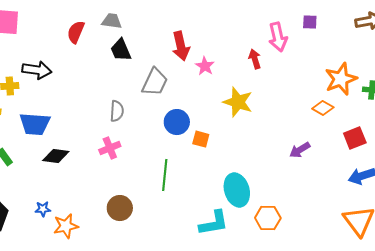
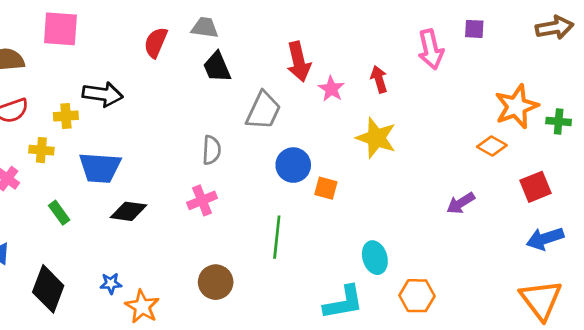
red arrow: (255, 59) -> (379, 79), moved
cyan ellipse: (237, 190) -> (375, 258), size x0.7
orange star: (66, 226) -> (142, 307), turned -30

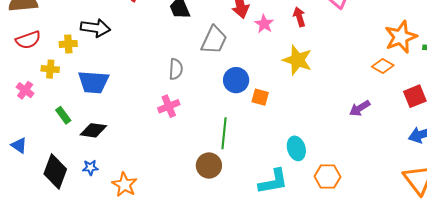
black diamond: (129, 211) -> (93, 130), moved
brown circle: (216, 282) -> (209, 165), moved
blue star: (111, 283) -> (90, 167), moved

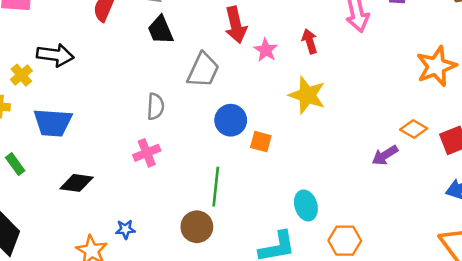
yellow cross: (68, 44) -> (21, 75), turned -36
orange diamond: (383, 66) -> (414, 129), moved
black diamond: (93, 130) -> (77, 183), moved
blue star: (90, 167) -> (125, 229), moved

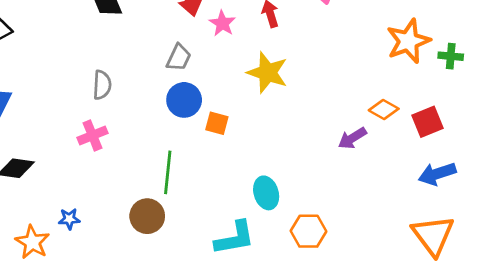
gray trapezoid: (203, 70) -> (179, 58), moved, size x0.7

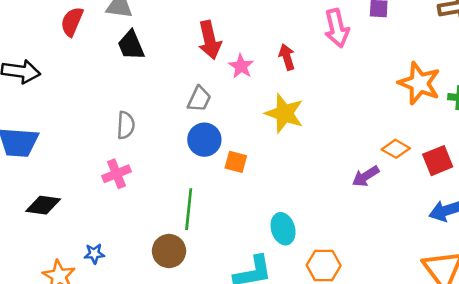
orange star: (408, 41) -> (419, 83), turned -30

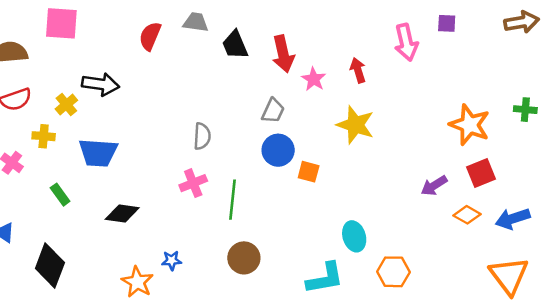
black trapezoid: (131, 45) -> (235, 45), moved
orange star: (419, 83) -> (470, 125), moved
orange diamond: (396, 149) -> (467, 215), moved
red square: (438, 161) -> (481, 173), moved
green line: (189, 209) -> (232, 200), moved

